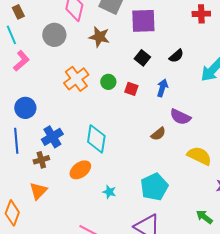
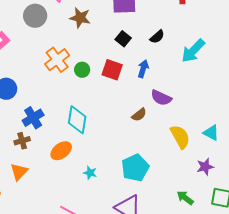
green circle: (108, 82) -> (82, 70), moved
red square: (131, 89) -> (112, 70), size x1.5
yellow semicircle: (199, 156) -> (180, 137), turned 35

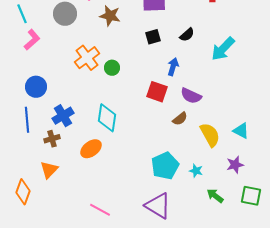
black square: (123, 39) -> (153, 37), turned 35
red square: (112, 70) -> (157, 92), moved
brown semicircle: (139, 115) -> (180, 119), moved
cyan star: (90, 173) -> (196, 171), moved

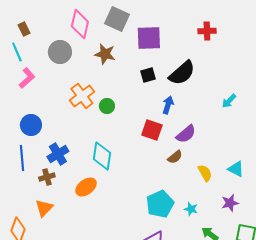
black semicircle: (187, 35) -> (182, 73), size x1.8
cyan arrow: (223, 49) -> (229, 101), moved, size x0.6
purple semicircle: (191, 96) -> (186, 134), turned -65
yellow semicircle: (210, 135) -> (205, 173), size x0.7

